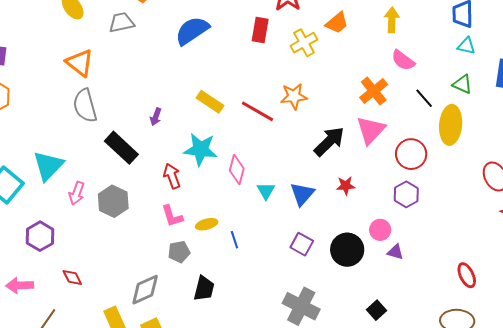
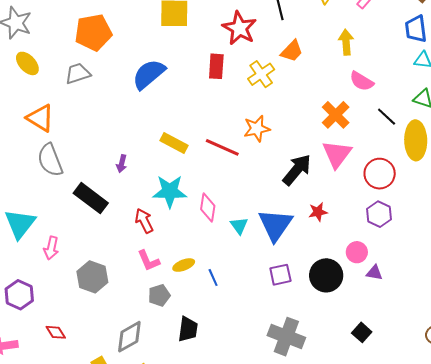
blue triangle: (302, 194) -> (275, 225), size x1.4
gray hexagon: (113, 201) -> (92, 277), moved
purple square: (302, 244) -> (280, 275), turned -35

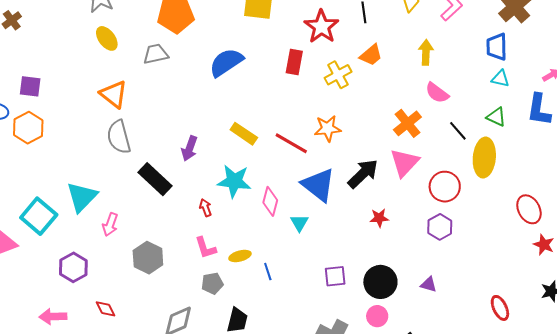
purple arrow: (122, 164) -> (189, 148), size x1.4
red arrow: (144, 221) -> (205, 208), size x0.7
blue triangle: (275, 225) -> (318, 185), moved, turned -33
pink circle: (357, 252) -> (377, 316), moved

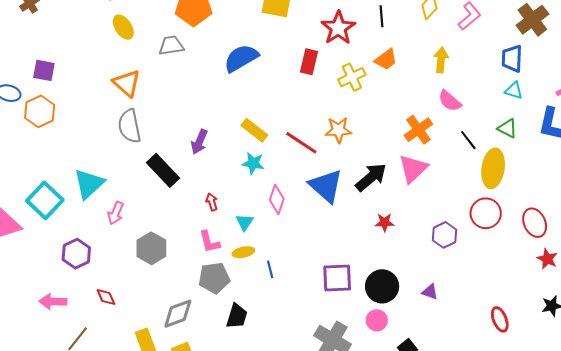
cyan star: (234, 181) -> (253, 163), moved, size x0.7
red circle: (445, 187) -> (486, 213), moved
cyan triangle: (299, 223) -> (245, 222), moved
purple square: (335, 276) -> (337, 278), size x1.4
gray pentagon: (212, 283) -> (214, 278), size x1.4

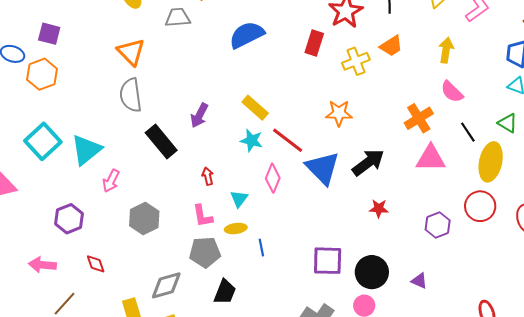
red line: (301, 143) -> (288, 140), moved
pink triangle: (413, 169) -> (431, 158), moved, turned 40
cyan square: (45, 200) -> (43, 141), moved

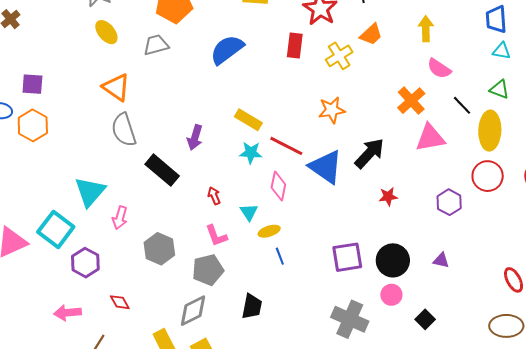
cyan square: (43, 141) -> (56, 229), moved
yellow ellipse: (236, 229) -> (269, 231), moved
gray pentagon: (205, 252) -> (208, 270), moved

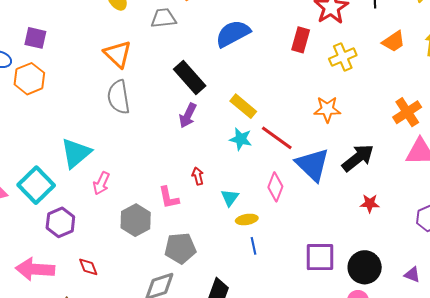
orange trapezoid: (371, 34) -> (394, 41), moved
black rectangle: (162, 170) -> (190, 78), moved
pink diamond: (278, 186) -> (275, 187), moved
pink L-shape: (216, 236) -> (169, 198), moved
pink arrow: (68, 313) -> (35, 269), size x1.4

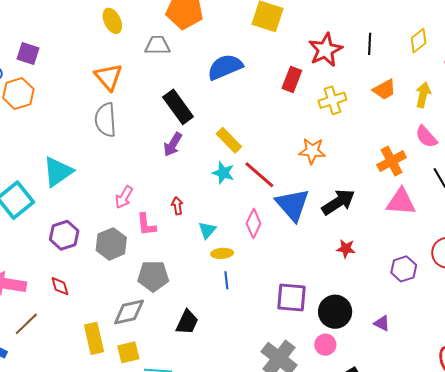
pink arrow: (101, 183) -> (124, 197), moved
purple hexagon: (60, 222) -> (64, 235), moved

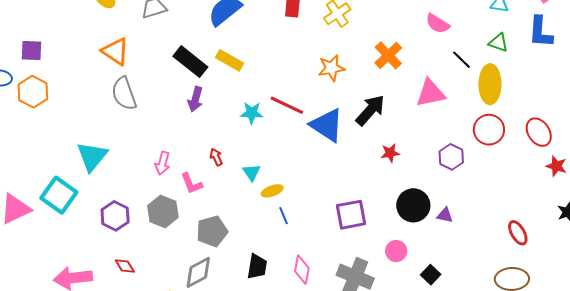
yellow rectangle: (229, 140) -> (230, 60), moved
orange cross: (392, 161) -> (388, 55), moved
pink diamond: (254, 223) -> (302, 270), moved
black circle: (335, 312) -> (413, 205), moved

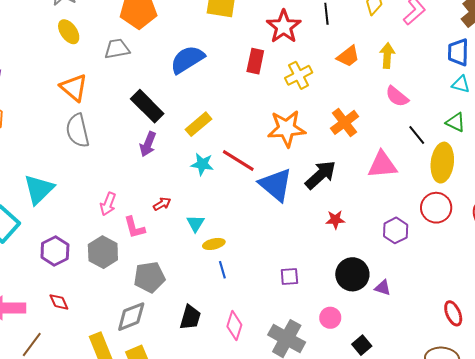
yellow rectangle: (230, 60) -> (199, 124), moved, turned -76
orange star: (331, 68) -> (287, 129), size x1.4
red arrow: (216, 157) -> (162, 204), turned 78
purple square: (351, 215) -> (289, 277), size x0.6

